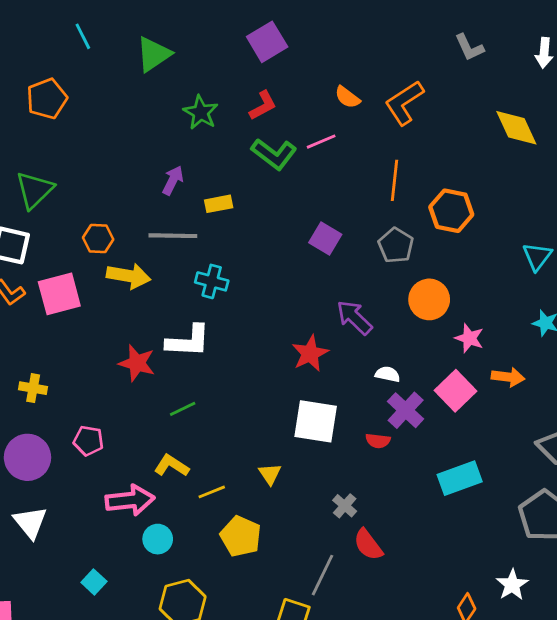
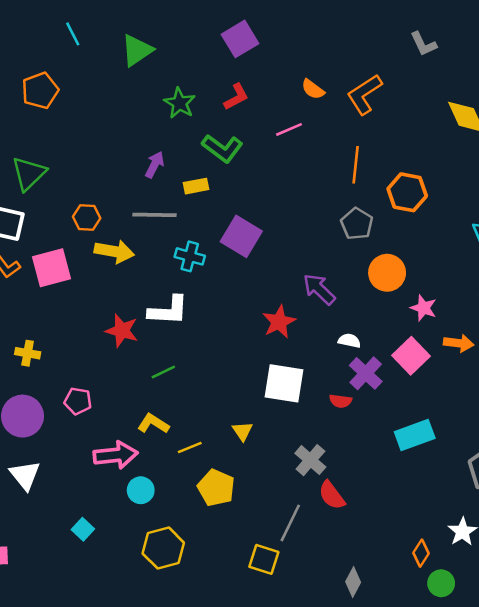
green L-shape: (274, 154) -> (222, 148), moved
purple square: (325, 238) -> (241, 236), moved, size x1.4
gray cross: (345, 506) -> (310, 460), size x1.4

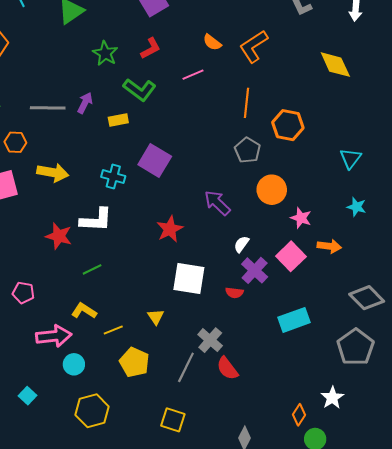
gray line: (155, 215) -> (48, 108), moved
orange hexagon: (87, 217) -> (15, 142), moved
red star: (279, 322) -> (170, 229), moved
white semicircle: (349, 341) -> (241, 244), turned -66
gray line: (290, 523) -> (186, 367), moved

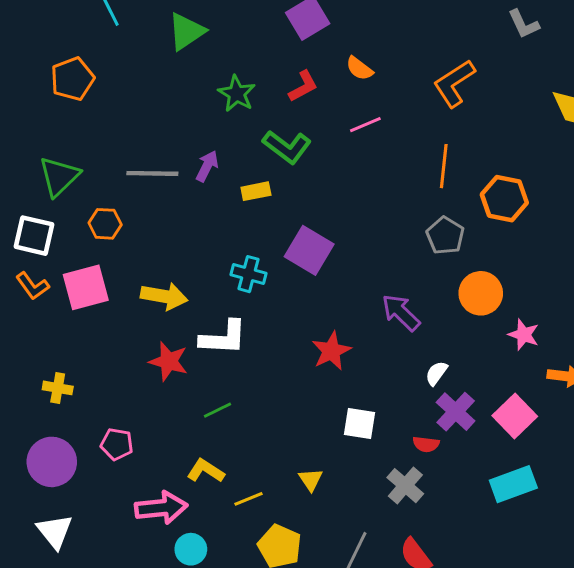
orange semicircle: (212, 42) -> (359, 68), moved
yellow arrow: (53, 173) -> (164, 296), moved
pink square: (291, 256) -> (515, 416), moved
white square: (189, 279) -> (359, 423), size x0.7
gray cross: (210, 340) -> (405, 486), moved

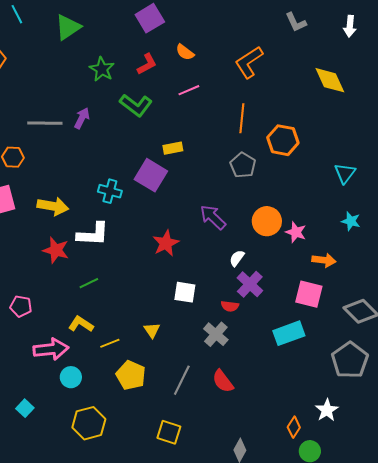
yellow rectangle: (256, 191) -> (173, 148), moved
orange circle: (481, 293) -> (267, 221), moved
pink square: (515, 416) -> (309, 294), moved, turned -32

